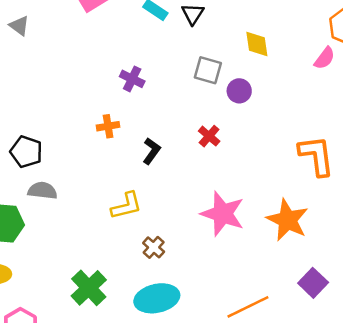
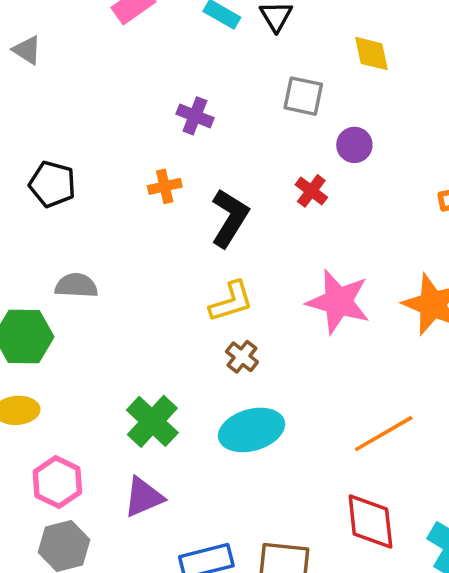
purple circle: (239, 91) -> (354, 145), moved
black L-shape: (151, 151) -> (230, 218), size x1.5
black pentagon: (26, 152) -> (52, 184), moved
yellow L-shape: (126, 206) -> (231, 302), moved

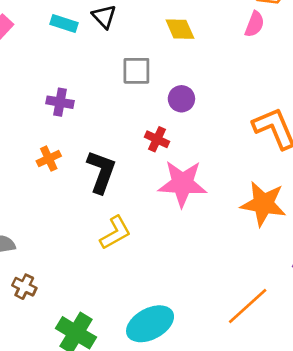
pink star: (338, 302) -> (182, 184), moved
brown cross: (242, 357) -> (24, 287), moved

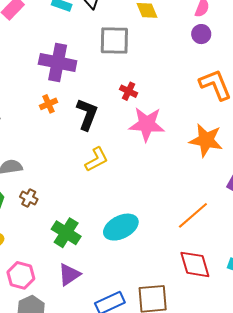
gray square: (136, 71) -> (114, 40), size x1.4
purple circle: (181, 99) -> (201, 34), moved
purple cross: (60, 102) -> (58, 62), size x1.8

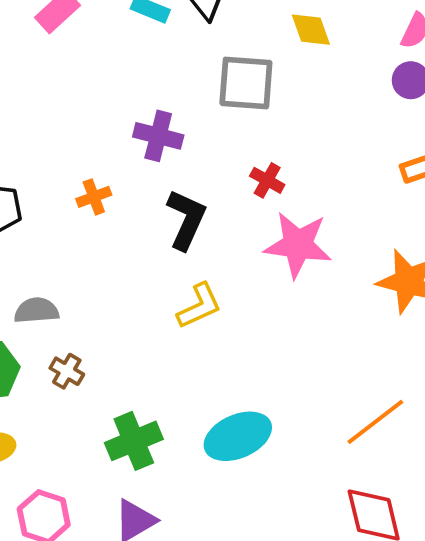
purple cross: (58, 62) -> (158, 136), moved, size x0.7
orange cross: (49, 104) -> (94, 197), moved
green cross: (66, 233) -> (134, 441), turned 32

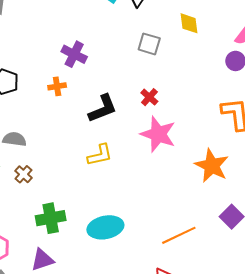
gray square: (246, 83) -> (149, 44), size x0.7
purple cross: (158, 136) -> (74, 54), moved
black L-shape: (186, 220) -> (103, 109), turned 32

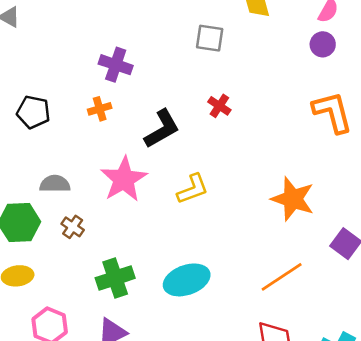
pink star: (158, 134) -> (124, 179), moved, turned 30
yellow L-shape: (100, 155) -> (193, 189), moved
orange star: (212, 166) -> (293, 199), moved

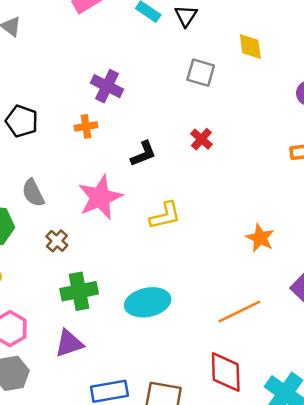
black L-shape: (162, 129) -> (143, 154), size x0.7
gray semicircle: (55, 184) -> (33, 193), turned -124
orange star: (293, 199) -> (260, 238), size x0.7
brown cross: (73, 227) -> (57, 241), moved

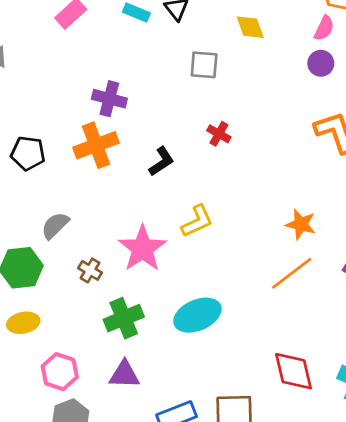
orange cross: (86, 126) -> (96, 145), size x1.8
gray semicircle: (33, 193) -> (55, 226), turned 84
pink star: (100, 197) -> (142, 249), moved
orange line: (239, 312) -> (292, 273), moved
purple triangle: (69, 343) -> (124, 375), turned 32

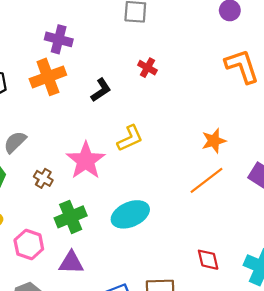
orange star: (301, 224) -> (214, 141), turned -30
red diamond: (293, 371) -> (208, 260), size x0.7
pink hexagon: (60, 372) -> (29, 245), moved

